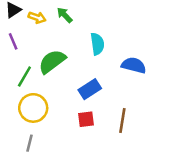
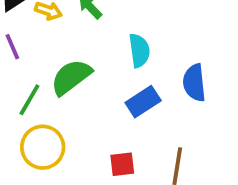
blue semicircle: (134, 65) -> (194, 83), turned -110
blue rectangle: (90, 89) -> (143, 102), moved

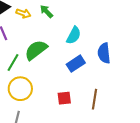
cyan semicircle: (139, 51) -> (74, 35), turned 36

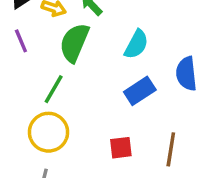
green semicircle: (36, 50) -> (74, 43), moved, turned -30
green line: (13, 63) -> (54, 89), moved

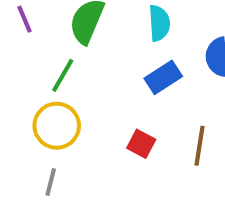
cyan semicircle: (136, 44) -> (159, 23), turned -32
red square: (121, 148) -> (141, 144), turned 35

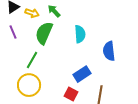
blue rectangle: (163, 77) -> (82, 74), moved

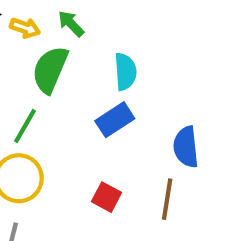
blue semicircle: (109, 51) -> (186, 147), moved
blue rectangle: (82, 74) -> (115, 120), moved

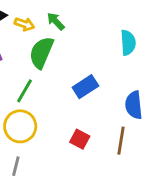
cyan semicircle: (125, 72) -> (128, 43), moved

